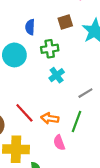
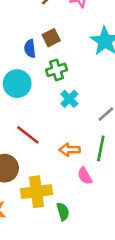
brown square: (65, 22) -> (51, 38), moved
red line: (24, 113) -> (28, 135), moved

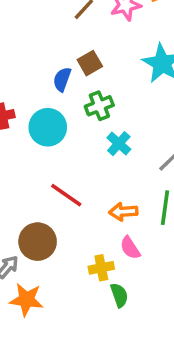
blue semicircle: (30, 49) -> (62, 79), turned 30
pink semicircle: (85, 176) -> (130, 248), moved
yellow cross: (36, 192) -> (101, 268), moved, size x0.6

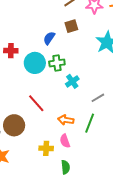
brown square: (90, 63) -> (71, 26), moved
green cross: (99, 106) -> (57, 63), moved
green semicircle: (119, 295) -> (65, 167), moved

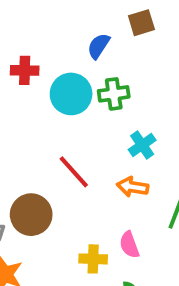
cyan cross: (72, 81) -> (142, 145), moved
orange arrow: (66, 120) -> (133, 187), moved

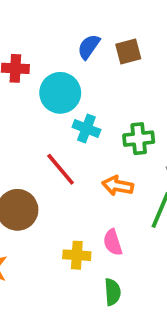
brown square: (141, 23) -> (128, 51), moved
green cross: (114, 94) -> (139, 139), moved
cyan cross: (142, 145) -> (86, 128), moved, turned -36

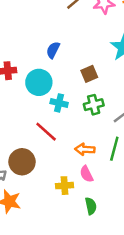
brown square: (128, 51) -> (89, 74), moved
orange arrow: (118, 186) -> (85, 149), moved

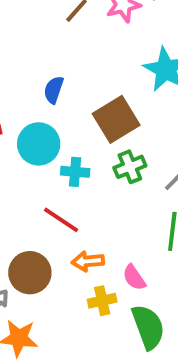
brown square: (89, 74) -> (116, 119), size x1.6
orange arrow: (85, 149) -> (88, 261), moved
green semicircle: (91, 206) -> (148, 327), size x1.6

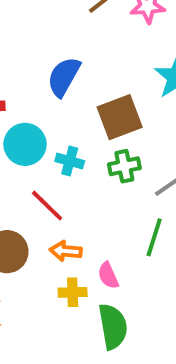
blue semicircle: (54, 90) -> (64, 77), size x1.5
cyan circle: (39, 144) -> (25, 144), moved

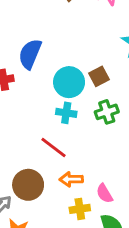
blue semicircle: (64, 77) -> (30, 54), moved
brown square: (120, 117) -> (99, 76), size x0.6
cyan circle: (25, 144) -> (69, 82), moved

